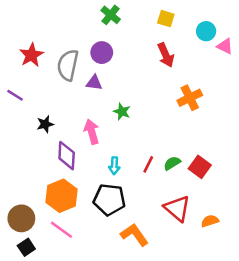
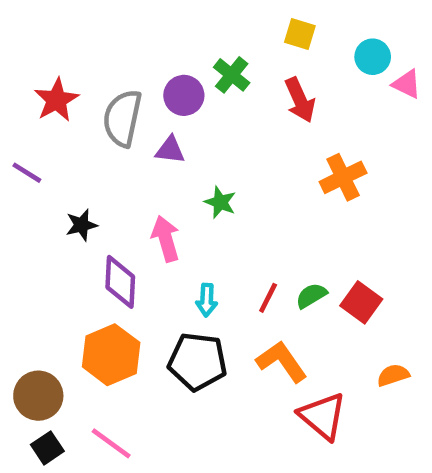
green cross: (111, 15) -> (232, 75), moved
red triangle: (177, 208) -> (323, 416), moved
orange semicircle: (210, 221) -> (393, 375), moved
pink line: (62, 230) -> (111, 443), moved
orange L-shape: (134, 235) -> (282, 362), moved

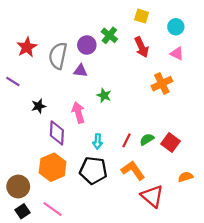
pink triangle: (407, 84) -> (177, 54), moved

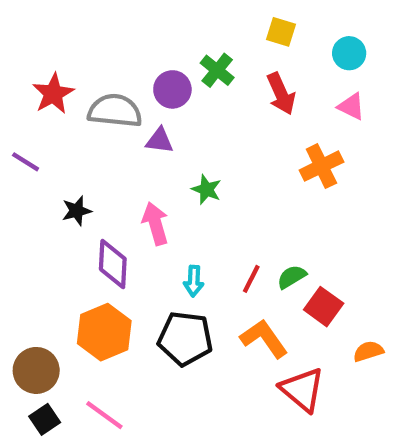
gray semicircle: (58, 56) -> (115, 111), turned 84
red square: (170, 143) -> (324, 307), moved

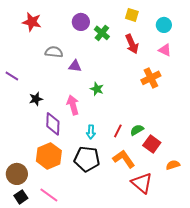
purple circle: (172, 89) -> (81, 22), moved
red star: (53, 94) -> (32, 22), moved, turned -30
gray semicircle: (115, 111) -> (54, 52), size x0.7

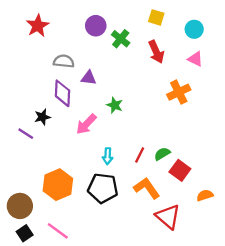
red star: (32, 22) -> (38, 26), turned 30
purple line: (12, 76) -> (26, 134), moved
pink arrow: (73, 105) -> (86, 124), turned -120
purple diamond: (53, 124) -> (63, 93), moved

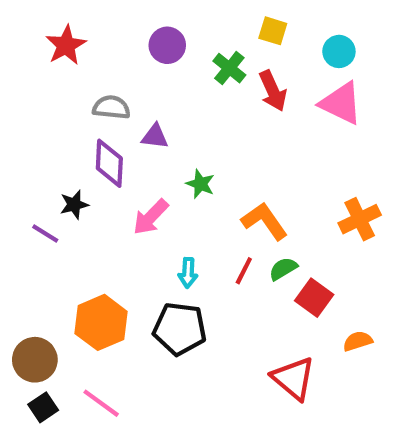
green cross: (121, 39) -> (229, 68), moved
pink triangle: (195, 59) -> (341, 103), size x1.6
orange cross: (179, 92) -> (360, 219), moved
orange L-shape: (147, 188) -> (265, 221), moved

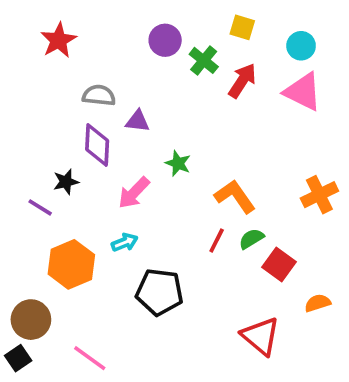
purple circle: (167, 45) -> (165, 40), moved
red arrow: (273, 91) -> (242, 81), turned -123
cyan arrow: (188, 273) -> (125, 242), moved, turned -115
orange hexagon: (101, 322) -> (71, 264), moved
black square: (43, 407) -> (18, 358), moved

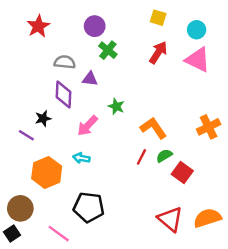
purple circle: (165, 40) -> (95, 26), moved
green cross: (204, 60) -> (108, 50), moved
cyan arrow: (125, 242) -> (81, 158), turned -147
black pentagon: (160, 292) -> (89, 207), moved
orange semicircle: (318, 303) -> (207, 218), moved, size x1.6

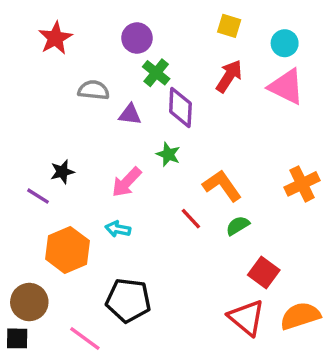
purple diamond: (63, 94) -> (180, 107), moved
red line: (141, 157) -> (191, 219), moved, turned -70
red square: (182, 172) -> (264, 272), moved
black square: (12, 234) -> (17, 338), turned 35

